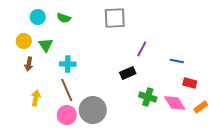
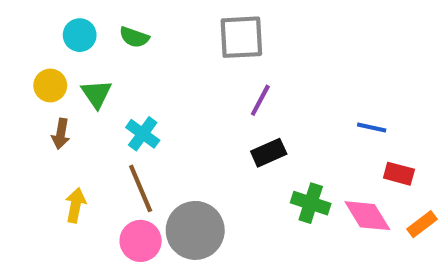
purple line: (142, 49) -> (260, 100), moved
cyan cross: (68, 64) -> (143, 134), turned 35

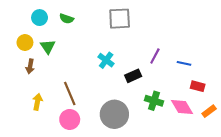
purple line: (260, 100) -> (155, 56), moved
cyan cross: (143, 134) -> (106, 60), moved
gray circle: (195, 230) -> (114, 114), moved

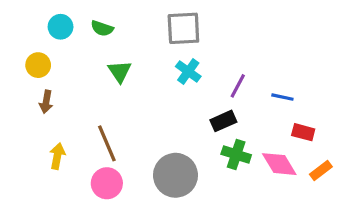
green triangle: (48, 47) -> (120, 71), moved
cyan cross: (106, 60) -> (188, 71), moved
black rectangle: (133, 76) -> (223, 121), moved

